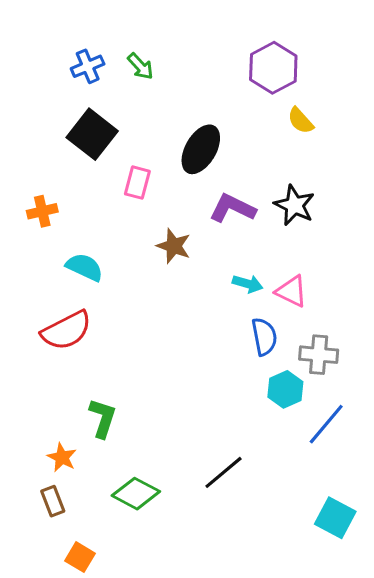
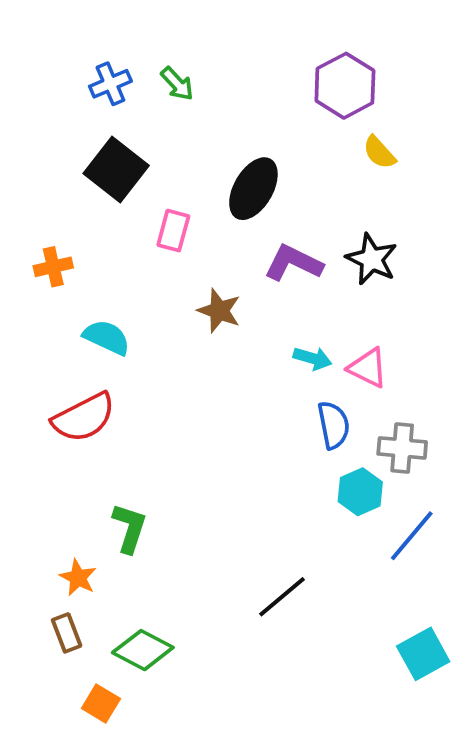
green diamond: (136, 494) -> (143, 650), moved
cyan square: (335, 518) -> (423, 654), turned 33

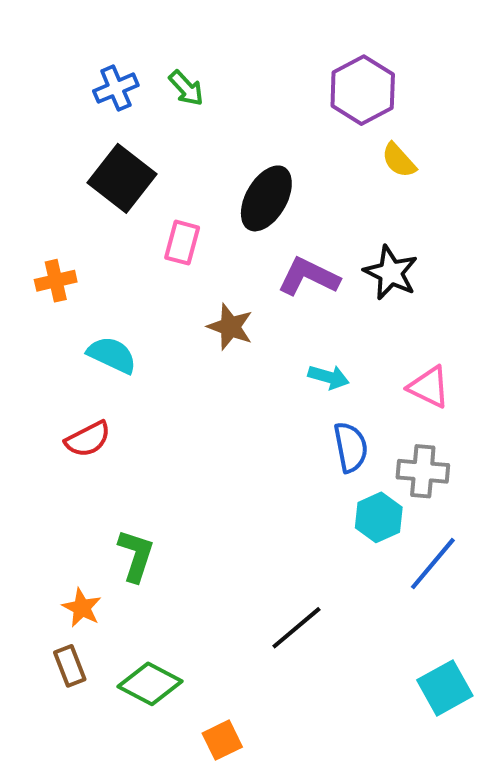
pink triangle: (368, 368) -> (429, 387), moved
red semicircle: (84, 417) -> (88, 439), size x0.7
orange square: (101, 703) -> (222, 740), moved, turned 33

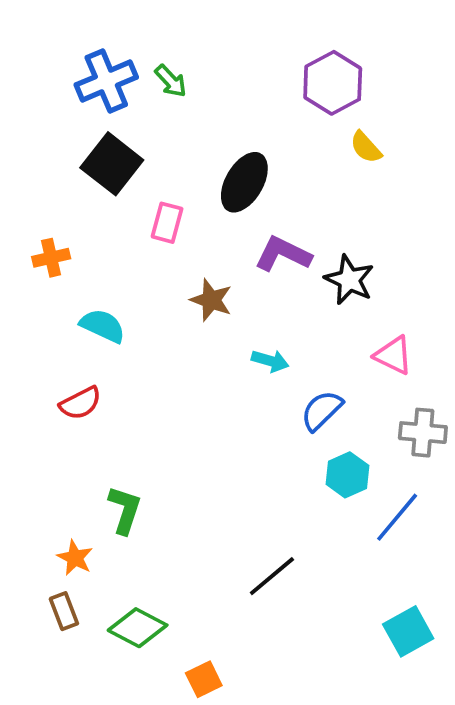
blue cross: (116, 88) -> (106, 81), size x1.5
black star: (391, 273) -> (349, 280), moved
cyan arrow: (329, 377) -> (270, 361), moved
blue semicircle: (351, 447) -> (322, 410), turned -123
gray cross: (423, 471) -> (423, 433), moved

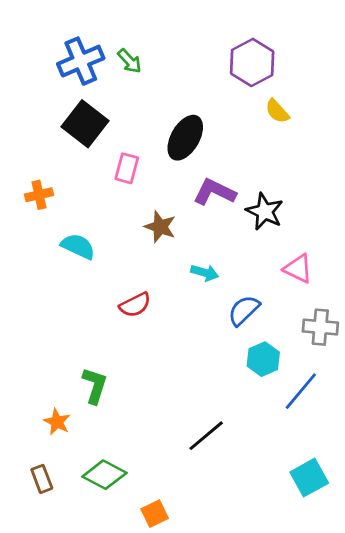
red semicircle: (81, 403) -> (135, 305), moved
brown rectangle: (64, 611) -> (42, 479), moved

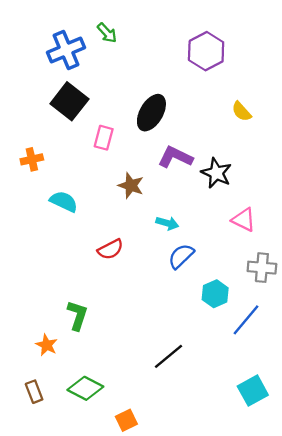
green arrow: (130, 61) -> (107, 33), moved
yellow semicircle: (277, 111) -> (241, 112), moved
blue semicircle: (244, 310) -> (181, 256), moved

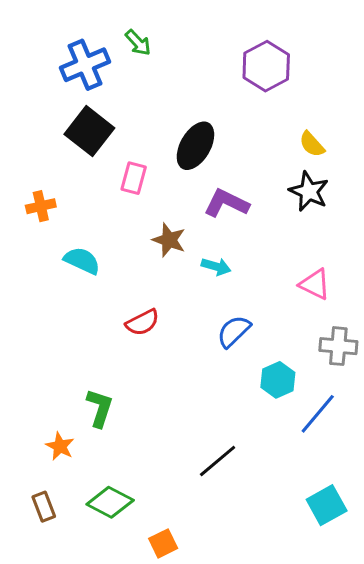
black star: (216, 173) -> (309, 191), moved
cyan arrow: (167, 223) -> (216, 267), moved

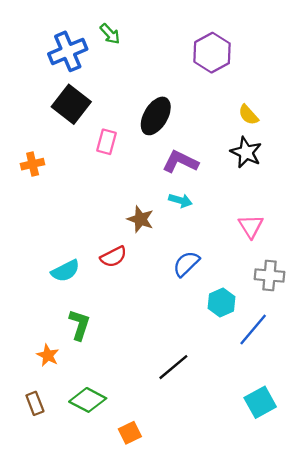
brown star: (169, 240) -> (140, 219), moved
cyan semicircle: (82, 261) -> (65, 271), moved, turned 128
cyan arrow: (216, 267) -> (180, 200), moved
pink triangle: (315, 284) -> (251, 226), turned 32

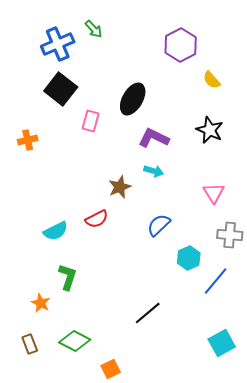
yellow semicircle: (248, 115) -> (212, 80), moved
brown star: (140, 219) -> (120, 187), turned 30

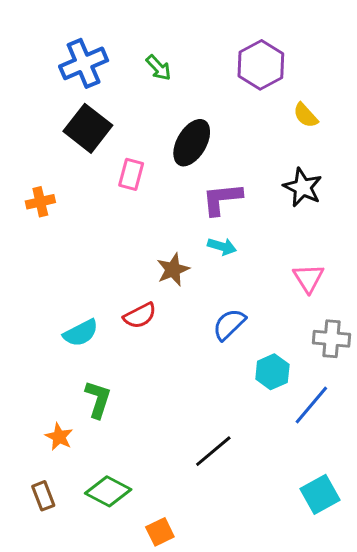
green arrow: (94, 29) -> (159, 68), moved
purple L-shape: (154, 138) -> (222, 199), turned -32

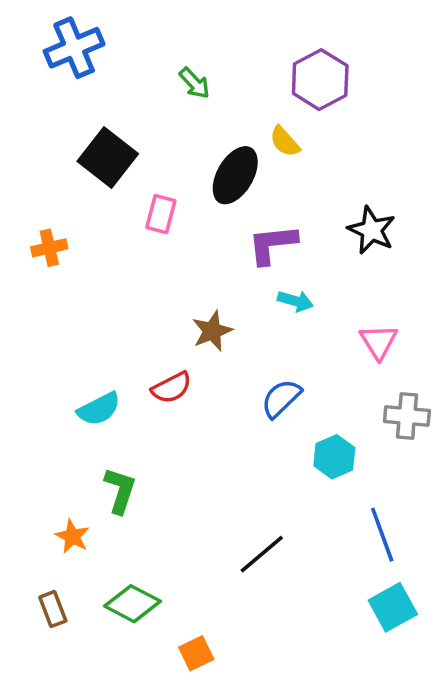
blue cross: (84, 63) -> (74, 48), moved
yellow semicircle: (306, 115) -> (285, 142), moved
cyan arrow: (222, 246) -> (295, 301), moved
blue line: (311, 405) -> (382, 535), moved, turned -60

